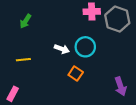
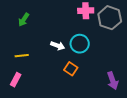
pink rectangle: (13, 94) -> (16, 80), moved

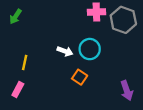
green arrow: (24, 20) -> (16, 16), moved
yellow line: (22, 56) -> (25, 62), turned -72

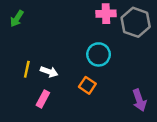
white arrow: (65, 51) -> (49, 72), moved
pink rectangle: (18, 89) -> (43, 99), moved

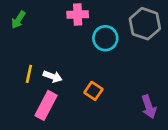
pink cross: (106, 14) -> (78, 14), moved
cyan circle: (99, 54) -> (105, 38), moved
pink rectangle: (43, 99) -> (46, 105), size x1.5

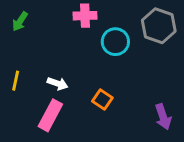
yellow line: (29, 74) -> (16, 81), moved

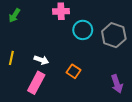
gray hexagon: (159, 26) -> (114, 35), moved

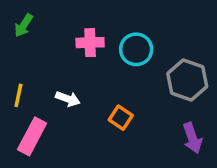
pink cross: (61, 11) -> (90, 43), moved
gray hexagon: (114, 35) -> (187, 80), moved
pink rectangle: (36, 83) -> (32, 136), moved

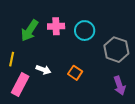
green arrow: (24, 25) -> (30, 31), moved, size x1.5
white arrow: (68, 99) -> (43, 70), moved

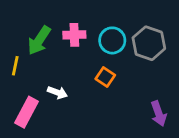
gray hexagon: (116, 50) -> (149, 43), moved
yellow line: (12, 59) -> (15, 66), moved
orange square: (75, 73) -> (105, 77), moved

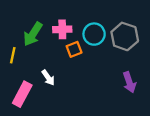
orange square: (105, 77) -> (74, 49), moved, turned 35
white arrow: (57, 92) -> (48, 78), turned 35
purple arrow: (159, 114) -> (129, 82), moved

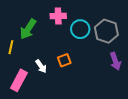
pink cross: (62, 29) -> (58, 16), moved
orange square: (74, 49) -> (64, 60), moved
purple arrow: (129, 82) -> (115, 61), moved

